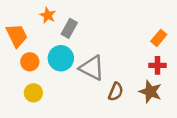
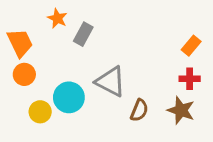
cyan circle: (61, 58) -> (69, 97), moved
orange circle: (30, 62) -> (24, 74), moved

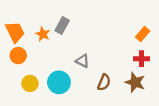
orange star: (57, 18) -> (43, 34), moved
gray triangle: (111, 82) -> (83, 61), size x0.6
cyan circle: (69, 97) -> (59, 82), moved

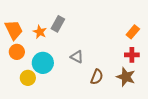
cyan circle: (59, 82) -> (43, 63), moved

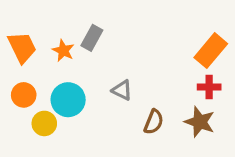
orange rectangle: (133, 32) -> (211, 51), size x1.5
orange circle: (17, 52) -> (24, 95), moved

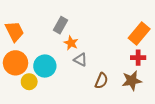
orange star: (63, 51) -> (71, 43), moved
orange circle: (24, 95) -> (16, 63), size x1.5
brown star: (200, 122) -> (132, 81), turned -30

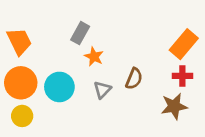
gray triangle: (80, 60) -> (102, 90), moved, turned 48
brown semicircle: (101, 81) -> (134, 79), moved
yellow circle: (29, 82) -> (22, 116), moved

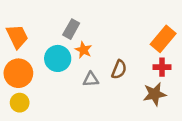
cyan circle: (59, 87) -> (58, 58), moved
gray triangle: (102, 90) -> (91, 79), turned 42

